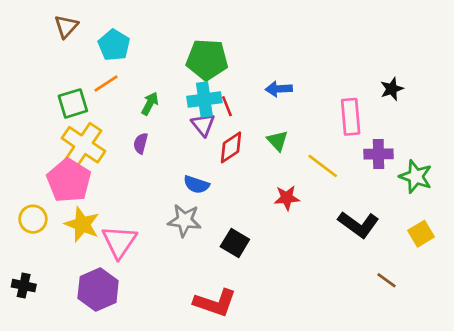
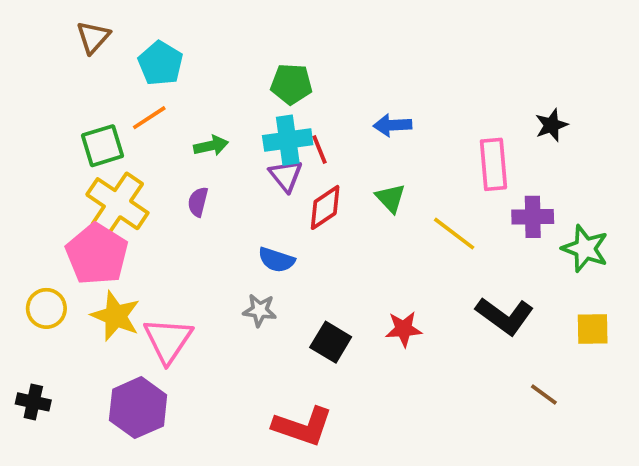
green pentagon: (207, 60) -> (291, 84), size x0.7
green arrow: (150, 103) -> (211, 146), turned 50
red star: (287, 198) -> (404, 329), moved
gray star: (184, 220) -> (260, 310), size x0.7
yellow square: (421, 234) -> (593, 329), turned 30

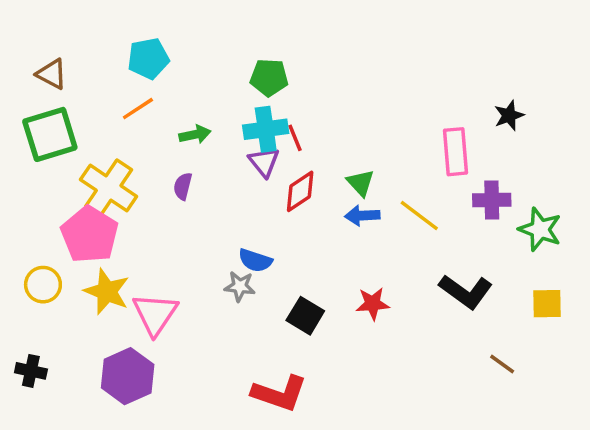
brown triangle: (93, 37) -> (52, 74), moved, turned -44
cyan pentagon: (160, 63) -> (148, 59), turned 30
blue arrow: (392, 125) -> (362, 216), moved
green square: (102, 146) -> (50, 134), moved, size x1.4
blue semicircle: (276, 260) -> (255, 260), moved

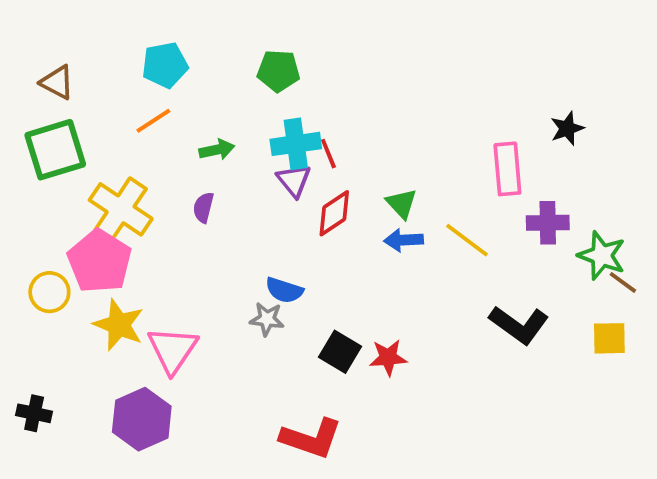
green pentagon: (269, 77) -> (278, 71), moved
yellow circle: (43, 285) -> (49, 292), moved
red star: (373, 304) -> (388, 358), moved
brown line: (502, 364) -> (623, 282), moved

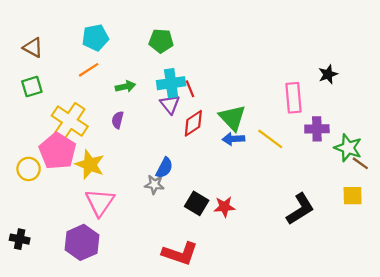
green square: (55, 150) -> (32, 87), size x0.6
green triangle: (402, 204) -> (232, 118), size x1.5
blue semicircle: (284, 290) -> (164, 168), turned -80
yellow star: (119, 325) -> (90, 164), moved
black L-shape: (519, 325) -> (300, 209), moved, turned -68

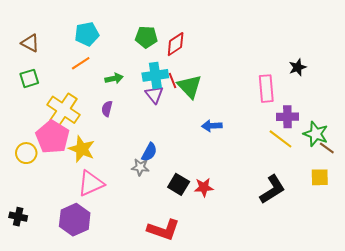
green triangle: (232, 118) -> (190, 86), moved
red diamond: (193, 123) -> (176, 44), moved
yellow line: (270, 139) -> (280, 139), moved
pink triangle: (100, 202) -> (91, 183), turned 32

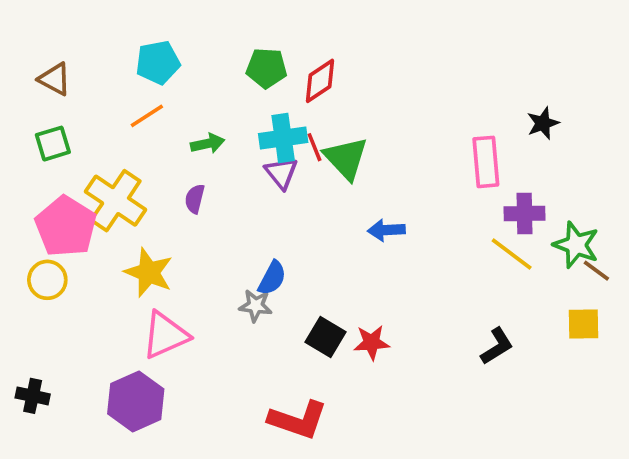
pink pentagon: (52, 137) -> (66, 226), moved
black L-shape: (272, 189) -> (497, 346), size x0.7

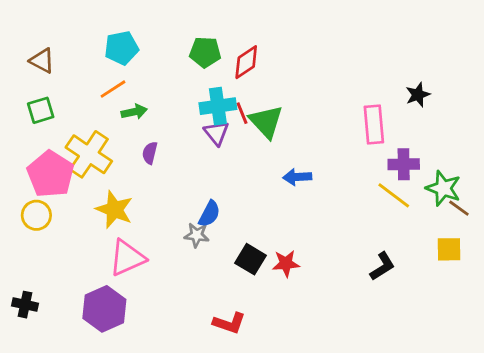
green arrow: (208, 144) -> (134, 112), moved
red L-shape: (298, 420) -> (229, 323), size x0.7

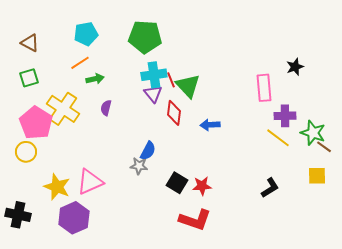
green pentagon: (205, 52) -> (145, 37), size x1.5
red diamond: (246, 62) -> (174, 113), moved, turned -50
yellow star: (114, 210) -> (57, 187), moved
black cross: (25, 305) -> (18, 215), size x1.4
red L-shape: (229, 323) -> (195, 220), moved, size x1.4

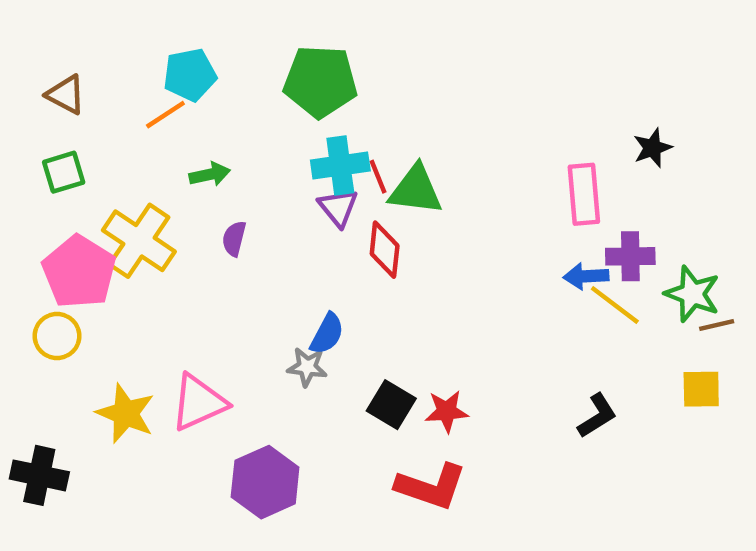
orange line: (80, 63) -> (165, 115), moved
green triangle: (188, 86) -> (416, 190), turned -40
blue arrow: (210, 125) -> (586, 276), moved
brown line: (324, 147) -> (717, 325), turned -49
purple hexagon: (74, 218) -> (265, 482), moved

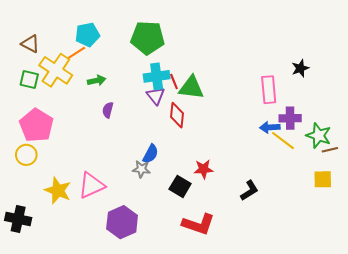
green square: (64, 172) -> (29, 79), turned 30
yellow cross: (139, 241) -> (56, 70), moved
red star: (447, 411) -> (204, 169), moved
black L-shape: (597, 416) -> (249, 190), moved

